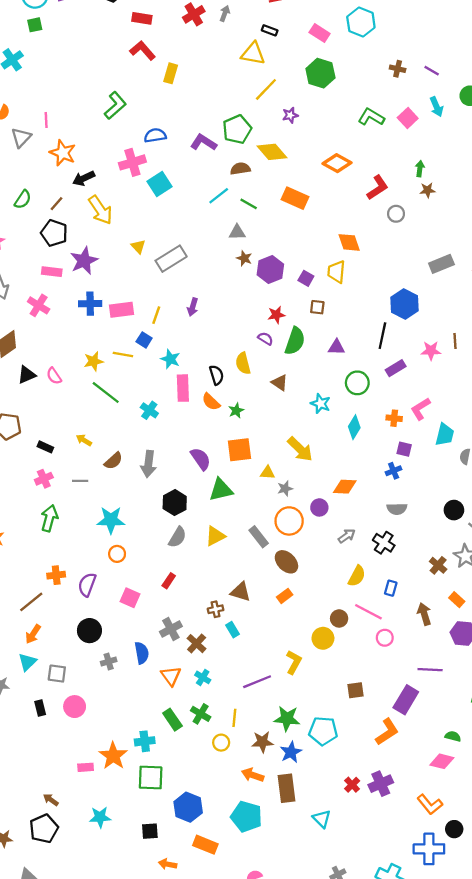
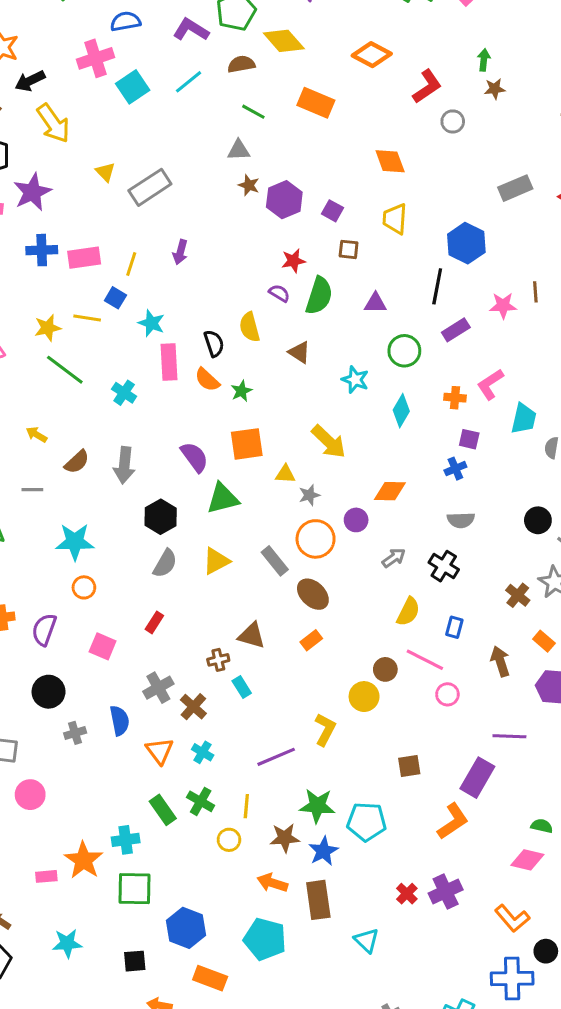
cyan line: (219, 196) -> (189, 82), moved
yellow trapezoid: (336, 272) -> (395, 219), moved

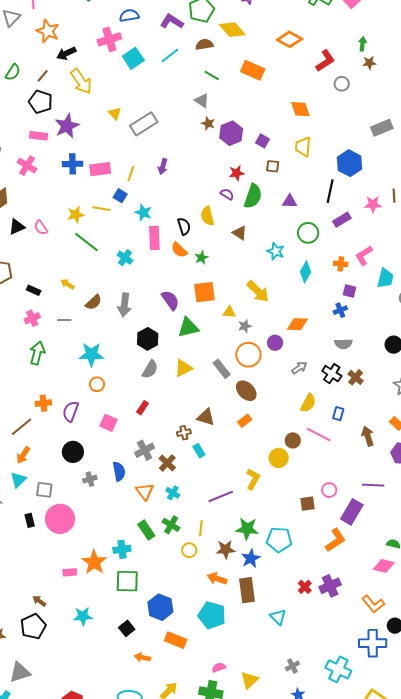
gray triangle: (239, 150) -> (202, 101), turned 35
brown cross: (518, 595) -> (356, 377), moved
pink circle: (447, 694) -> (329, 490), moved
pink circle: (30, 795) -> (60, 519), size x1.5
black square: (135, 961) -> (127, 628), turned -35

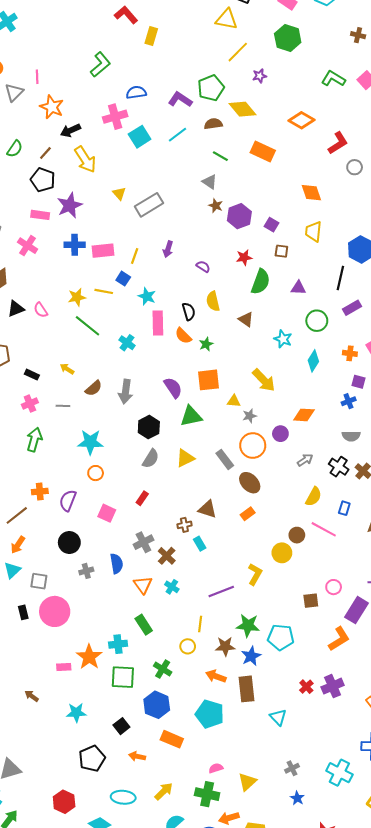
purple semicircle: (227, 194) -> (203, 266), moved
green cross: (171, 525) -> (163, 669), moved
black pentagon: (33, 626) -> (92, 759), moved

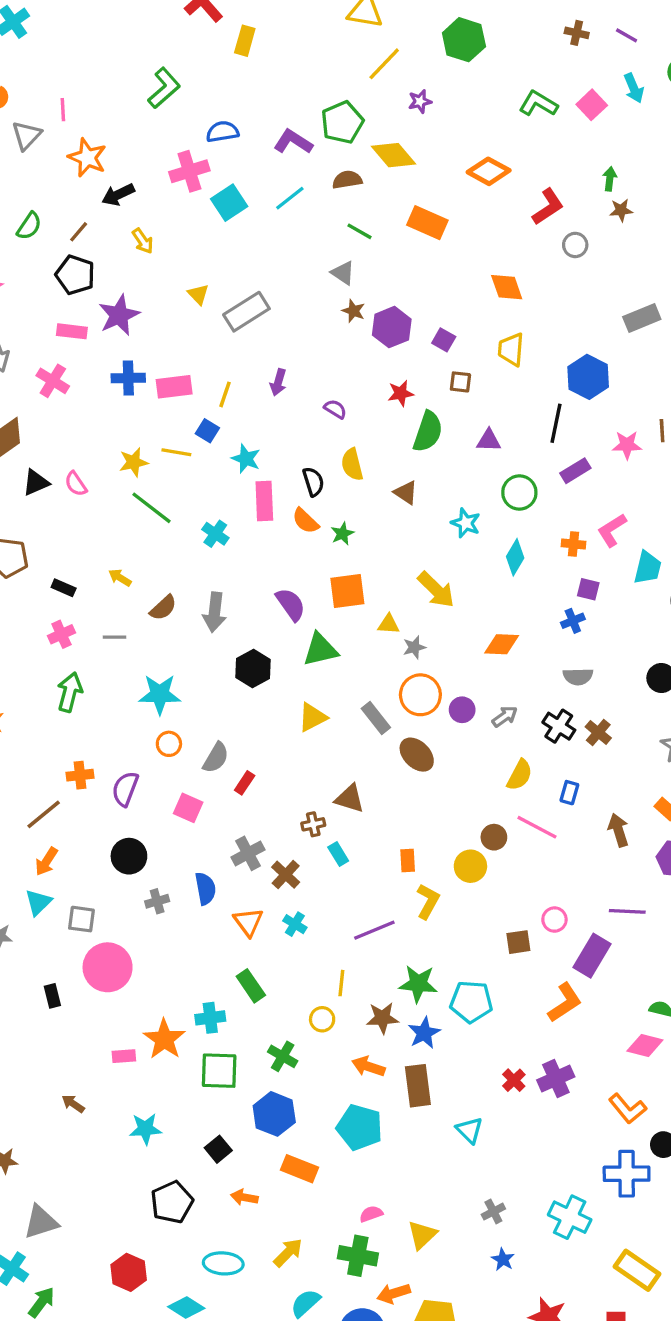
yellow arrow: (85, 160) -> (143, 241), size x0.6
purple circle: (280, 434) -> (462, 710), moved
gray semicircle: (151, 459) -> (216, 758), moved
orange rectangle: (248, 514) -> (408, 860), moved, turned -56
black rectangle: (23, 612) -> (52, 996), moved

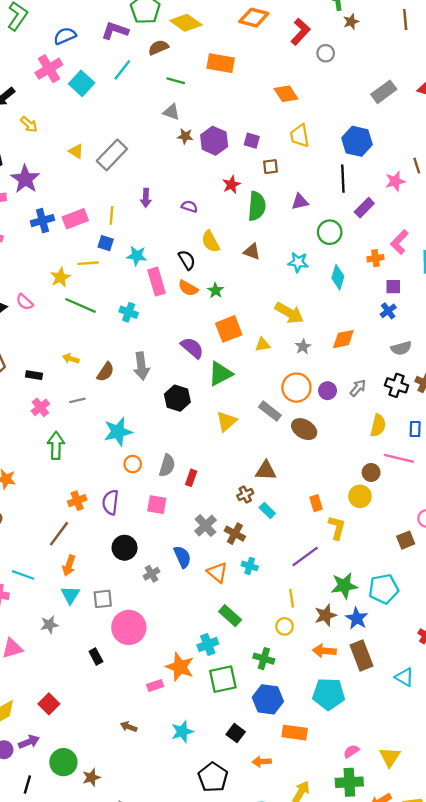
gray star: (414, 647) -> (303, 347), moved

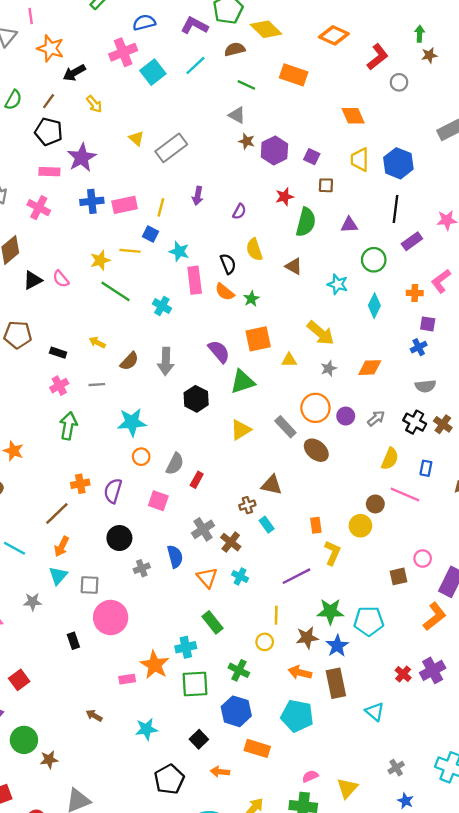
blue hexagon: (357, 141) -> (398, 163), moved
purple semicircle: (189, 206) -> (239, 211), turned 91

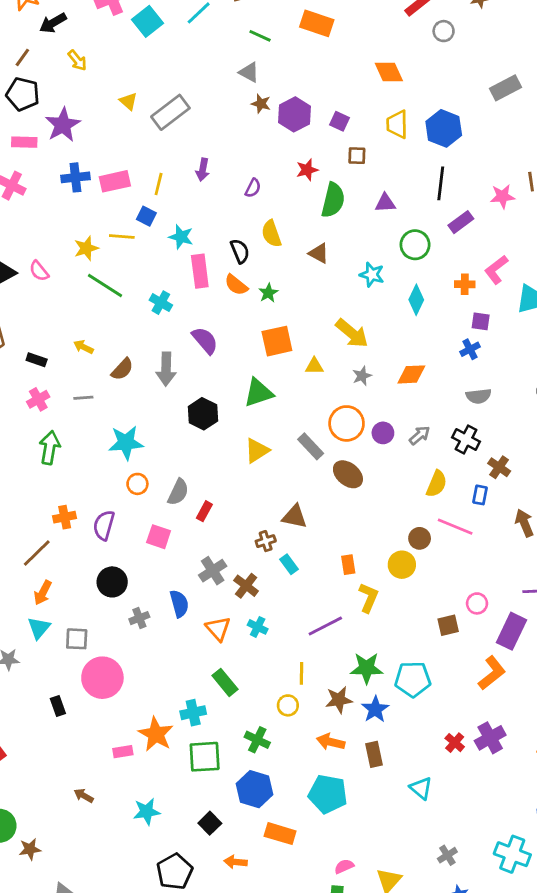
purple semicircle: (219, 352) -> (205, 340), moved
brown cross: (443, 424) -> (499, 467), moved
brown rectangle: (336, 683) -> (374, 754), size x0.7

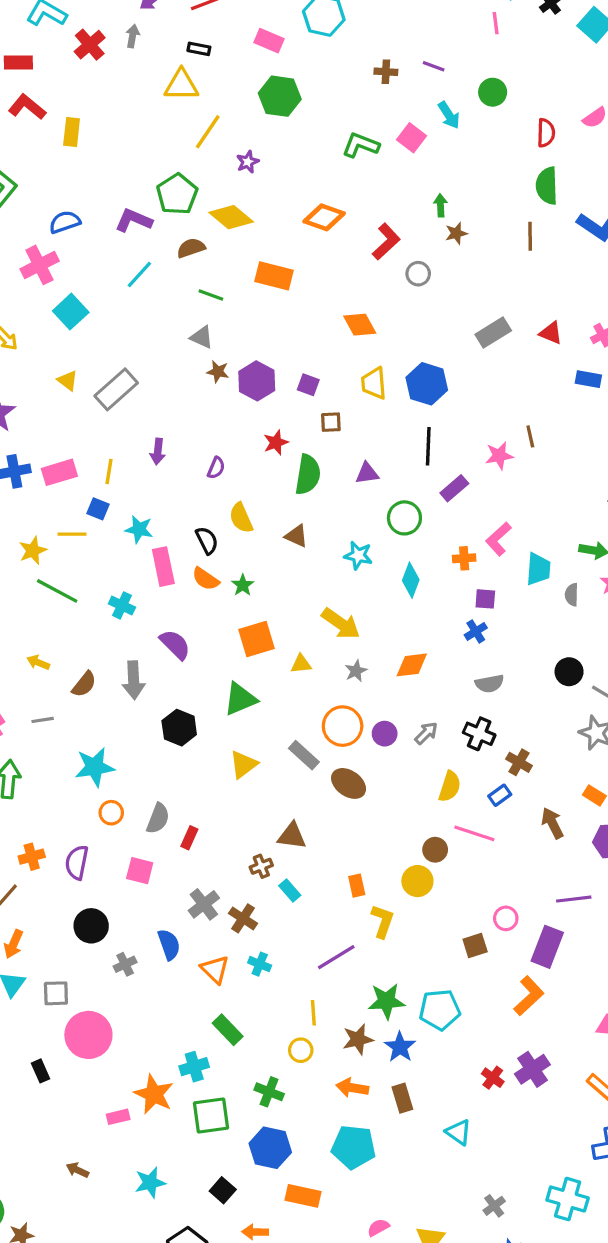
cyan square: (148, 21) -> (71, 312), moved
blue rectangle: (480, 495) -> (500, 795), turned 48

